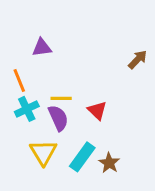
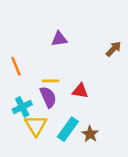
purple triangle: (42, 48) -> (59, 39), moved
cyan cross: (27, 109) -> (22, 107), moved
red triangle: (97, 110) -> (80, 91), turned -35

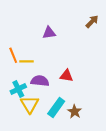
brown arrow: (114, 49) -> (92, 21), moved
yellow line: (51, 81) -> (27, 61), moved
purple semicircle: (48, 97) -> (40, 81), turned -60

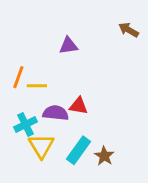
brown arrow: (92, 21) -> (129, 30), turned -104
orange line: (13, 55) -> (18, 77), turned 42
red triangle: (66, 76) -> (78, 106), moved

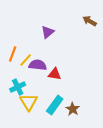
purple triangle: (68, 46) -> (48, 32), turned -32
yellow line: (37, 86) -> (26, 60), turned -48
purple semicircle: (56, 113) -> (38, 65), moved

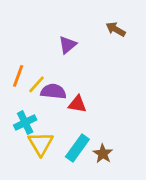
brown arrow: (90, 21) -> (116, 29), moved

